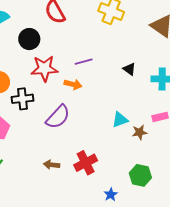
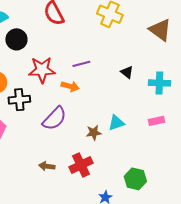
black circle: (29, 39) -> (16, 39), moved
brown star: (140, 132) -> (94, 133), moved

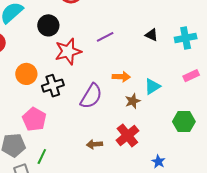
black circle: (16, 39) -> (48, 25), moved
orange arrow: (70, 86) -> (121, 77), moved
green hexagon: (135, 179) -> (184, 122), moved

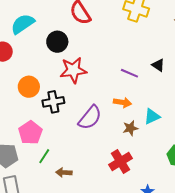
purple line: (105, 37) -> (129, 73), moved, turned 42
brown arrow: (94, 144) -> (64, 173), moved
green line: (42, 157) -> (44, 156), moved

